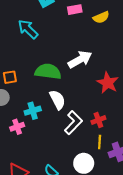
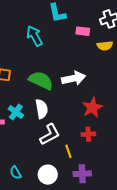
cyan cross: (33, 111) -> (16, 112), turned 35
red cross: (98, 120) -> (88, 134), moved
yellow line: (100, 142) -> (68, 151), moved, turned -40

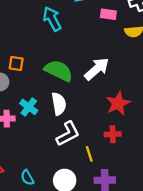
white arrow: (74, 78) -> (97, 69), turned -30

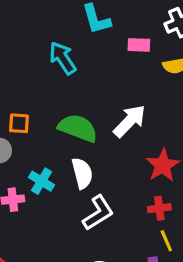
yellow line: (89, 154) -> (166, 241), moved

